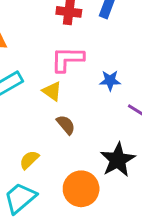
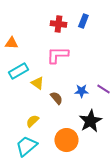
blue star: (110, 81) -> (81, 91), moved
yellow triangle: (52, 91) -> (37, 83), moved

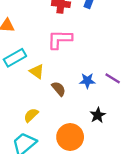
black star: (90, 121) -> (98, 115), size x0.6

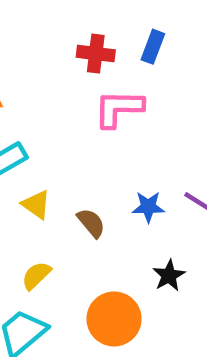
pink L-shape: (60, 39) -> (119, 108), moved
yellow triangle: (37, 72) -> (36, 205), moved

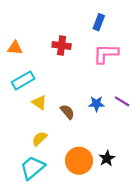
red cross: (96, 54) -> (62, 46), moved
pink L-shape: (119, 108) -> (106, 54), moved
black star: (169, 275) -> (107, 158), moved

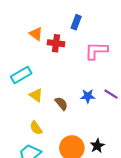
blue rectangle: (99, 22) -> (76, 22), moved
orange triangle: (15, 48) -> (36, 34), moved, turned 32
yellow semicircle: (39, 139) -> (36, 128), turned -80

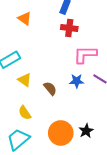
red cross: (56, 43) -> (69, 28), moved
pink L-shape: (96, 51) -> (85, 54), moved

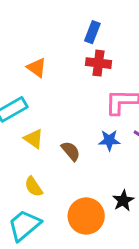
orange triangle: (25, 18) -> (37, 68), moved
black star: (86, 131) -> (123, 201), moved

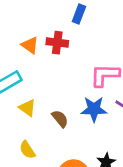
red cross: (99, 63) -> (57, 43), moved
blue star: (109, 140) -> (94, 109), size x1.4

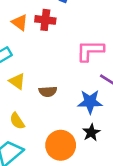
blue star: (94, 109) -> (90, 102), moved
brown semicircle: (60, 119) -> (48, 92), turned 126

